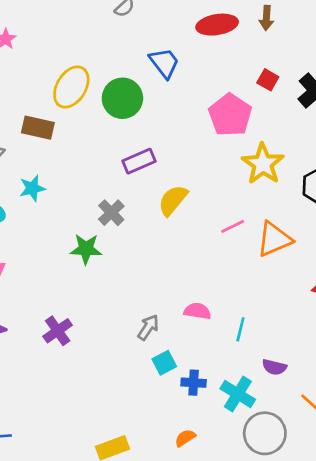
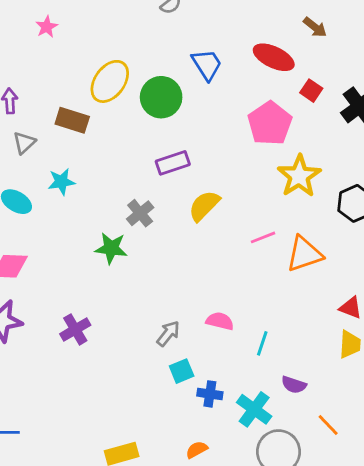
brown arrow: (266, 18) -> (315, 27), turned -60
red ellipse: (217, 25) -> (274, 57), moved, turned 30

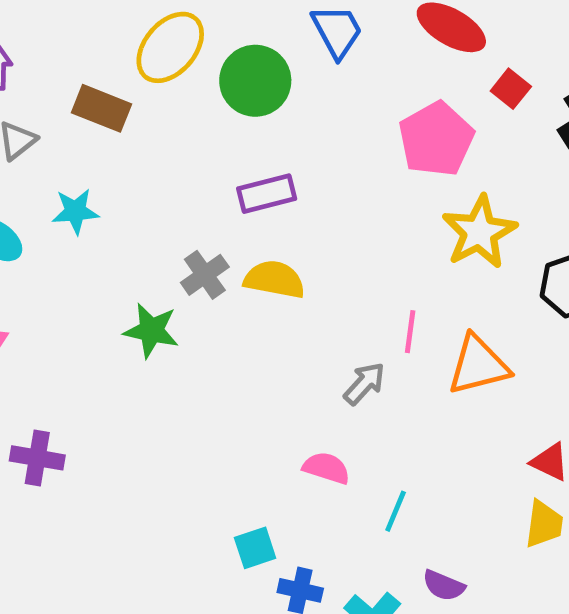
yellow semicircle: (204, 206) -> (274, 279), moved, turned 52
pink line: (263, 237) -> (410, 332), turned -65
purple cross: (75, 329) -> (37, 458), moved, turned 36
gray arrow: (168, 334) -> (364, 384), moved

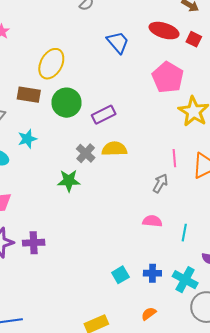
green circle: (255, 81) -> (66, 103), moved
red square: (511, 89) -> (194, 39), moved
cyan square: (255, 548) -> (120, 275), moved

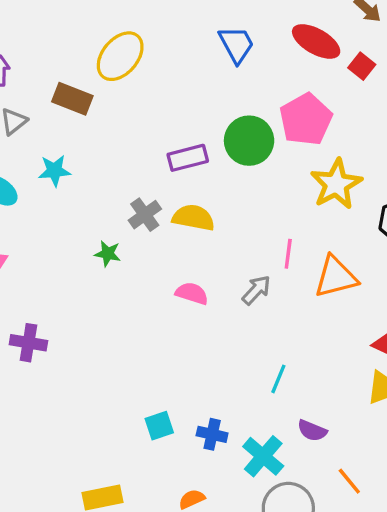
green circle: (66, 103) -> (249, 141), moved
green star: (69, 181) -> (108, 254), size x0.7
pink semicircle: (152, 221) -> (192, 293), moved

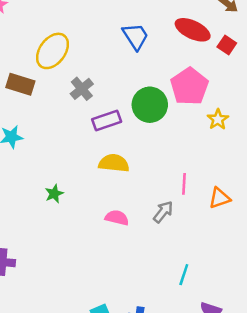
yellow star: (336, 184) -> (218, 119), moved, size x0.6
gray cross: (145, 215) -> (82, 89), moved
green star: (108, 254) -> (54, 194), turned -30
orange triangle: (336, 277) -> (219, 198), size x0.7

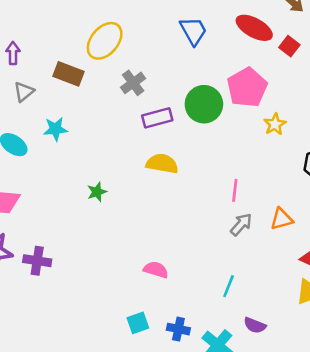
orange triangle: (219, 198) -> (282, 219), moved
gray arrow: (163, 212) -> (241, 225), moved
pink semicircle: (117, 218) -> (156, 270), moved

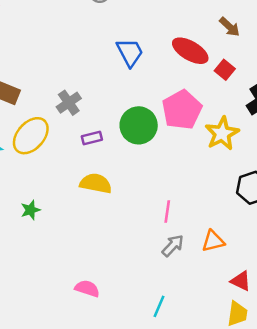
yellow ellipse: (105, 41) -> (31, 136), moved
purple rectangle: (157, 118) -> (92, 138), size x0.7
yellow star: (275, 124) -> (222, 133), moved, size x1.5

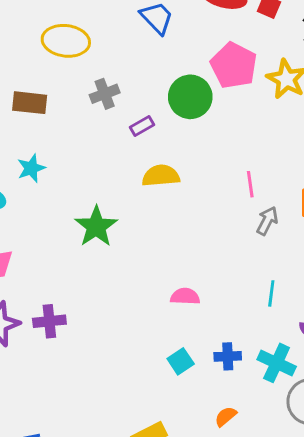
gray cross: (69, 103) -> (105, 94), turned 30
yellow ellipse: (31, 136) -> (66, 41), moved, turned 72
green star: (30, 210) -> (96, 227), size x1.8

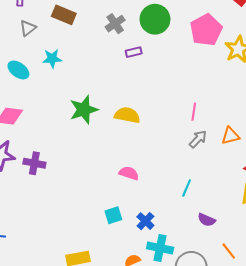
gray cross: (105, 94) -> (115, 24), turned -30
green circle: (190, 97) -> (155, 19), moved
yellow semicircle: (161, 176) -> (127, 115), moved
blue cross: (228, 356) -> (145, 221), turned 30
cyan cross: (277, 363) -> (160, 248), moved, turned -30

